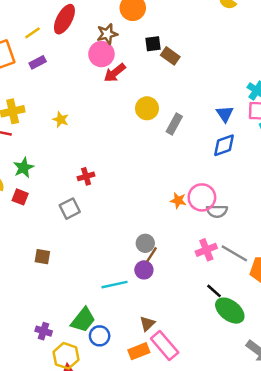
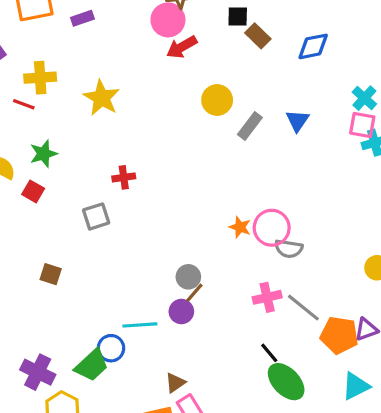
blue triangle: (225, 114) -> (297, 121), moved
yellow star: (61, 120) -> (102, 98), size x1.6
blue diamond: (224, 145) -> (313, 46), moved
purple cross: (44, 331) -> (38, 372), size x1.5
blue circle: (100, 336) -> (111, 348), moved

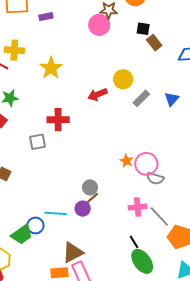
red arrow: (182, 47) -> (97, 94), moved
red cross: (124, 177) -> (58, 120), size x1.5
brown triangle: (175, 383) -> (73, 253), size x1.6

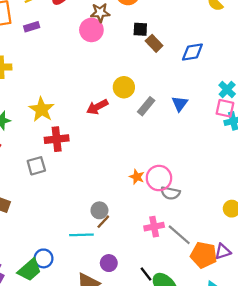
yellow star: (51, 68) -> (42, 109), moved
purple circle: (83, 209) -> (109, 263), moved
cyan line: (56, 213) -> (81, 235), moved
black line: (134, 242) -> (146, 274), moved

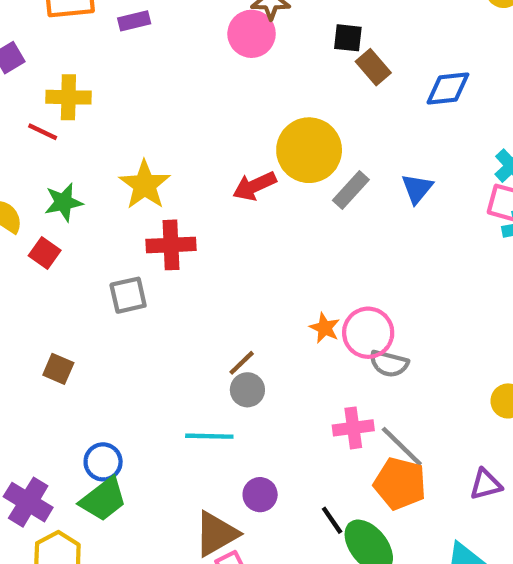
yellow circle: (124, 87) -> (309, 150), size x1.5
brown line: (103, 222) -> (242, 363), moved
orange pentagon: (204, 255) -> (400, 484), moved
blue circle: (43, 258) -> (103, 462), moved

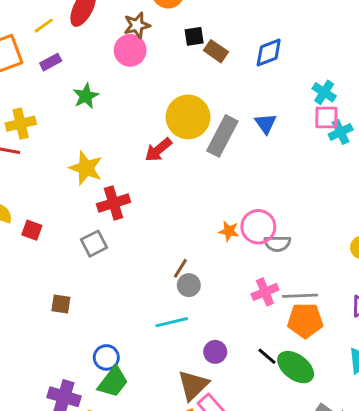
gray rectangle: (351, 190) -> (222, 136), size x1.5
green star: (63, 202) -> (86, 96), moved
gray line: (402, 446) -> (300, 296), turned -32

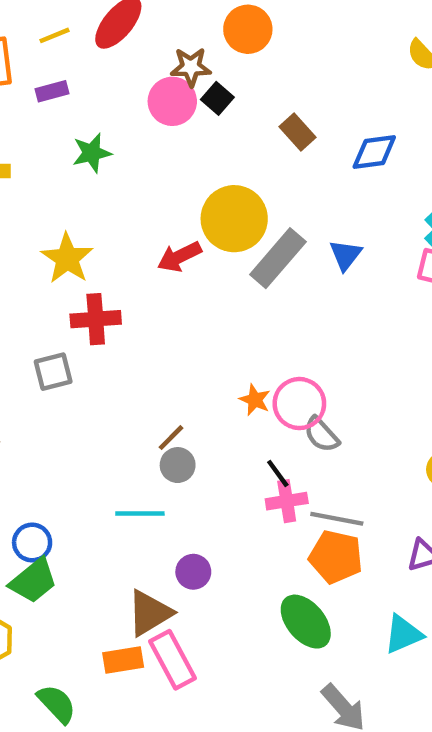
black square: (194, 36) -> (217, 98), moved, turned 36
gray semicircle: (277, 244) -> (321, 435), turned 35
black line: (267, 356) -> (278, 473), moved

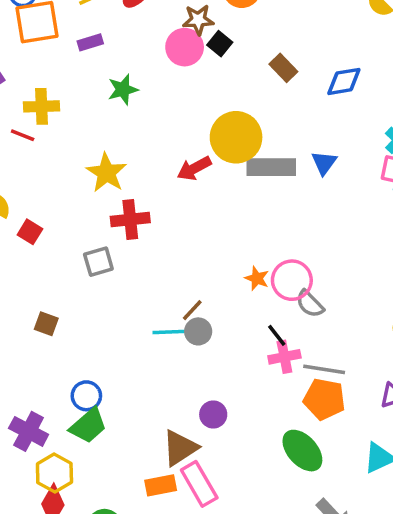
gray rectangle: (278, 258) -> (271, 167), turned 51
cyan line: (140, 513) -> (172, 332), moved

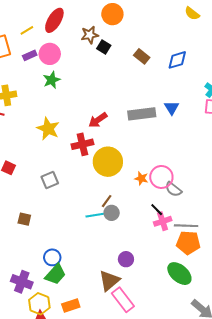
pink circle: (185, 47) -> (50, 54), moved
yellow circle: (236, 137) -> (108, 162), moved
red cross: (130, 219) -> (82, 144), moved
orange rectangle: (161, 485) -> (71, 306), moved

